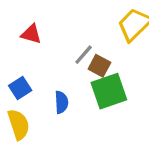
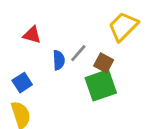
brown square: (99, 66) -> (104, 63), moved
blue semicircle: (61, 102) -> (59, 60), moved

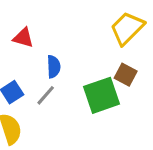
gray line: (78, 53) -> (46, 95), moved
brown square: (104, 63) -> (126, 75), moved

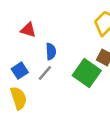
green square: (102, 95) -> (87, 73), turned -36

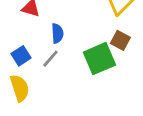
green square: (87, 73) -> (99, 59), turned 32

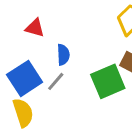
blue square: (21, 56) -> (25, 78), size x1.6

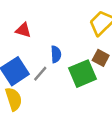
blue semicircle: (63, 55) -> (56, 54), moved

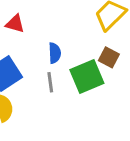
gray line: (40, 74) -> (50, 82), moved, turned -49

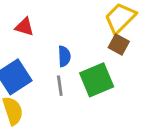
brown square: (109, 57) -> (119, 44), moved

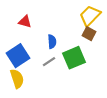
gray line: (60, 86) -> (49, 62), turned 64

